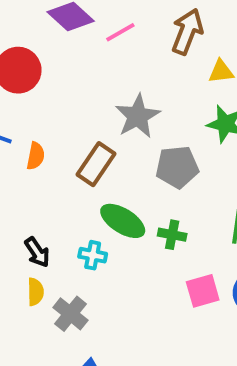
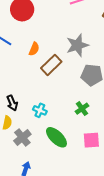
orange semicircle: (36, 156) -> (34, 49), moved
green ellipse: (123, 221) -> (56, 137), moved
green cross: (172, 235) -> (82, 109), turned 32

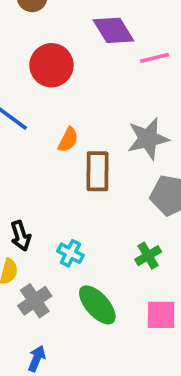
brown rectangle: (51, 65) -> (97, 171), turned -50

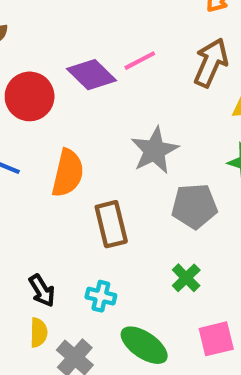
purple diamond: (113, 30) -> (92, 75), moved
orange semicircle: (68, 140) -> (68, 173), size x1.6
brown rectangle: (97, 171) -> (111, 224), moved

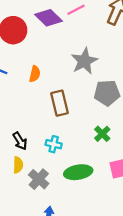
orange semicircle: (68, 173) -> (35, 74), size x0.6
green ellipse: (144, 345) -> (78, 172), turned -44

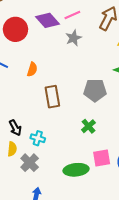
gray star: (84, 61) -> (74, 38), moved, size x0.7
cyan cross: (54, 144) -> (38, 138), moved
green ellipse: (78, 172) -> (76, 170), moved

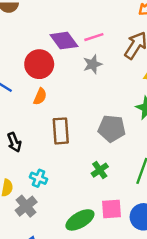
red circle: (15, 29) -> (39, 64), moved
black arrow: (15, 128) -> (14, 142), moved
green ellipse: (76, 170) -> (80, 220), turned -30

